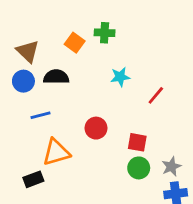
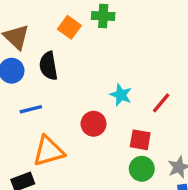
black semicircle: (56, 77) -> (48, 66), turned -100
cyan star: (120, 77) -> (121, 95), moved, turned 30
red line: (156, 95) -> (161, 103), moved

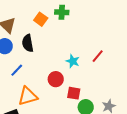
red line: (161, 103) -> (98, 56), moved
blue line: (31, 109) -> (17, 70), turned -32
red square: (140, 140) -> (74, 93), moved

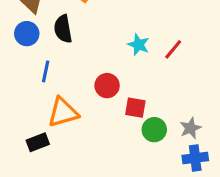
cyan star: (73, 61) -> (139, 45), moved
blue line: (17, 70) -> (46, 71), turned -32

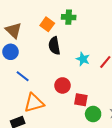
black semicircle: (63, 29) -> (54, 46), moved
blue line: (46, 71) -> (23, 76), turned -64

